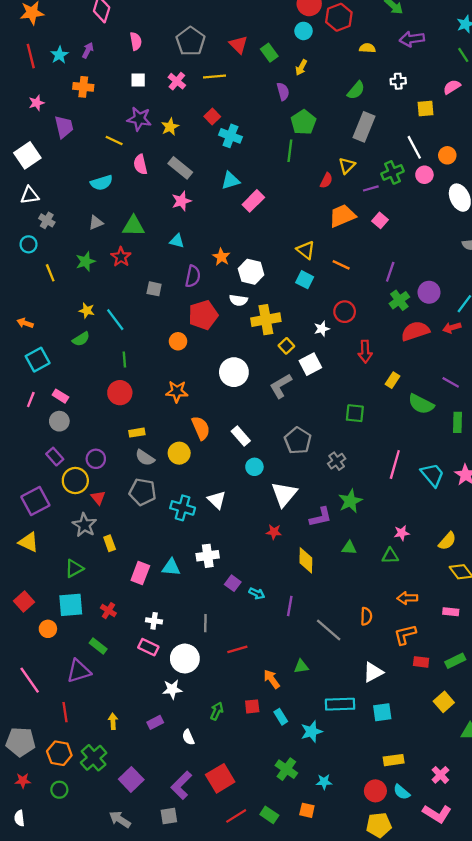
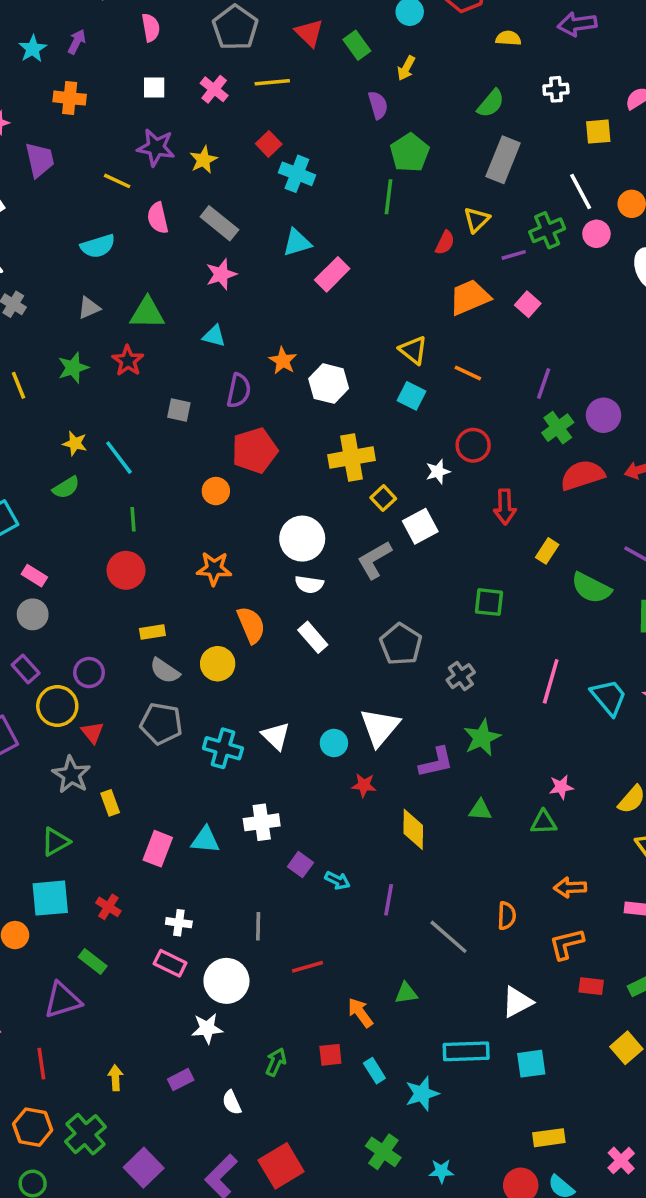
white semicircle: (238, 300) -> (309, 584), moved
cyan circle: (254, 467) -> (334, 743), moved

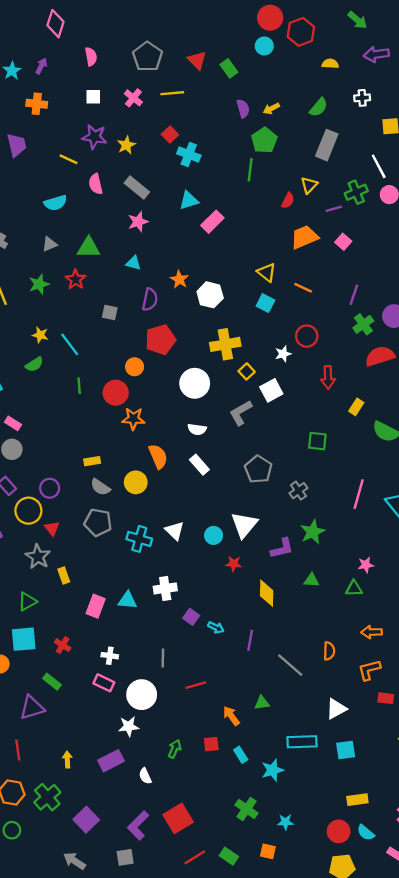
yellow arrow: (406, 68) -> (271, 109), moved, turned 35
white circle: (302, 539) -> (195, 383), moved
red circle: (126, 570) -> (116, 393), moved
purple rectangle: (181, 1080) -> (111, 761), size x1.5

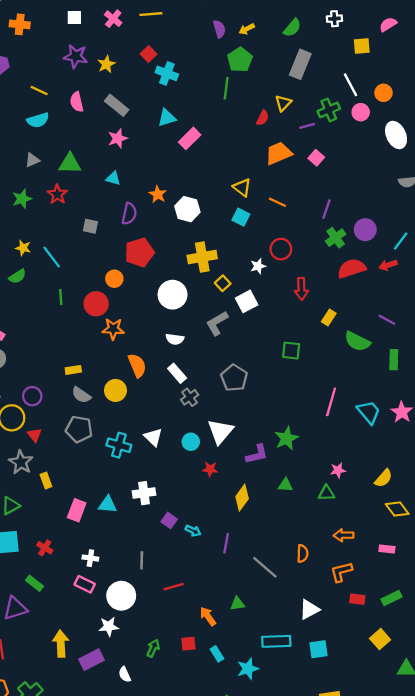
yellow line: (69, 159) -> (39, 91), moved
gray cross: (298, 491) -> (190, 397), moved
yellow diamond: (267, 593) -> (242, 498), turned 35
yellow arrow: (67, 759) -> (61, 644), moved, size x1.6

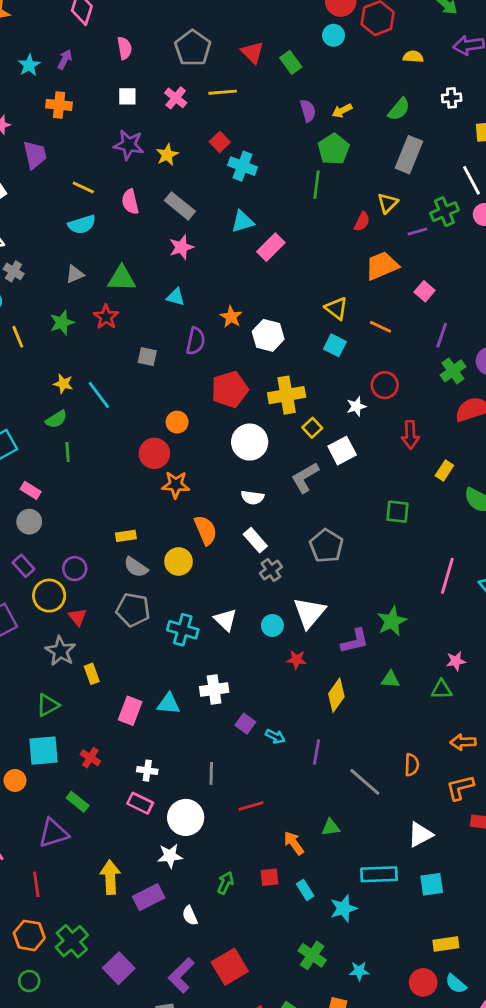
pink square: (316, 158) -> (425, 291), moved
red pentagon: (139, 252) -> (230, 389), moved
green line: (61, 297) -> (68, 452), moved

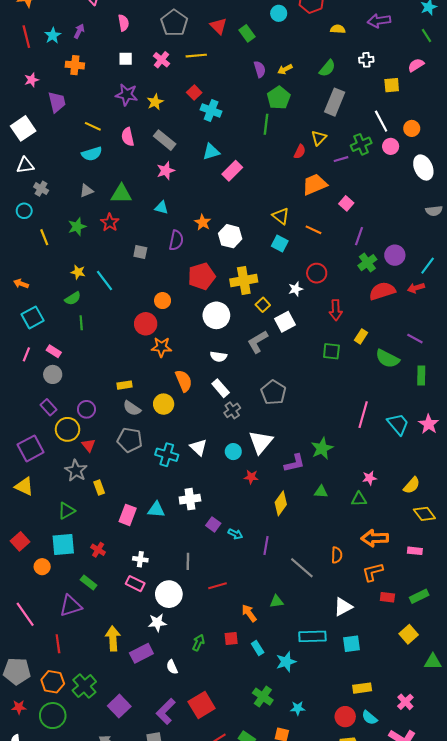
green square: (398, 512) -> (331, 351), moved
orange arrow: (463, 742) -> (375, 538), size x1.4
green circle: (29, 981) -> (53, 716), size x1.6

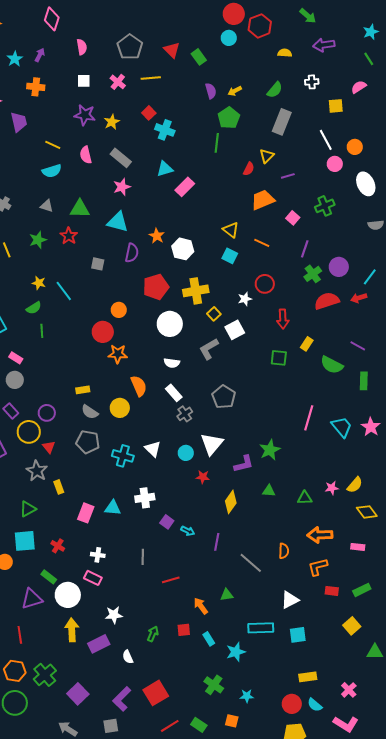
green cross: (361, 144) -> (325, 206), moved
gray triangle: (86, 191) -> (47, 206), turned 40
cyan triangle: (161, 208) -> (118, 222), size x1.6
pink star: (369, 478) -> (332, 488), moved
white circle: (169, 594) -> (68, 595), moved

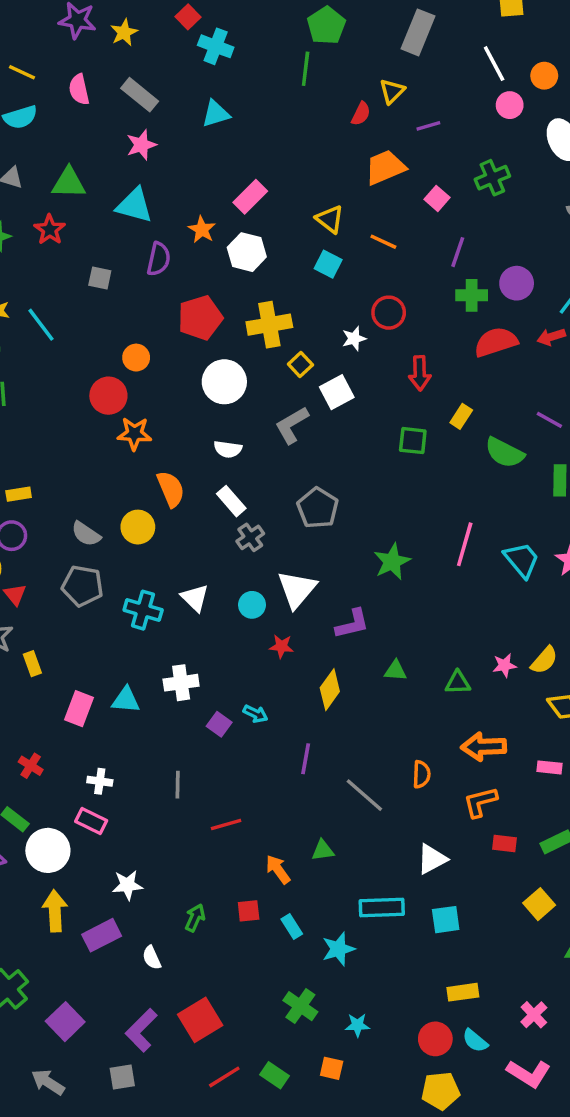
pink rectangle: (185, 187) -> (250, 197), moved
green cross: (313, 274) -> (472, 295), turned 36
yellow rectangle: (83, 390) -> (19, 494), moved
green star: (270, 450) -> (392, 562), moved
cyan arrow: (188, 531) -> (255, 714), moved

